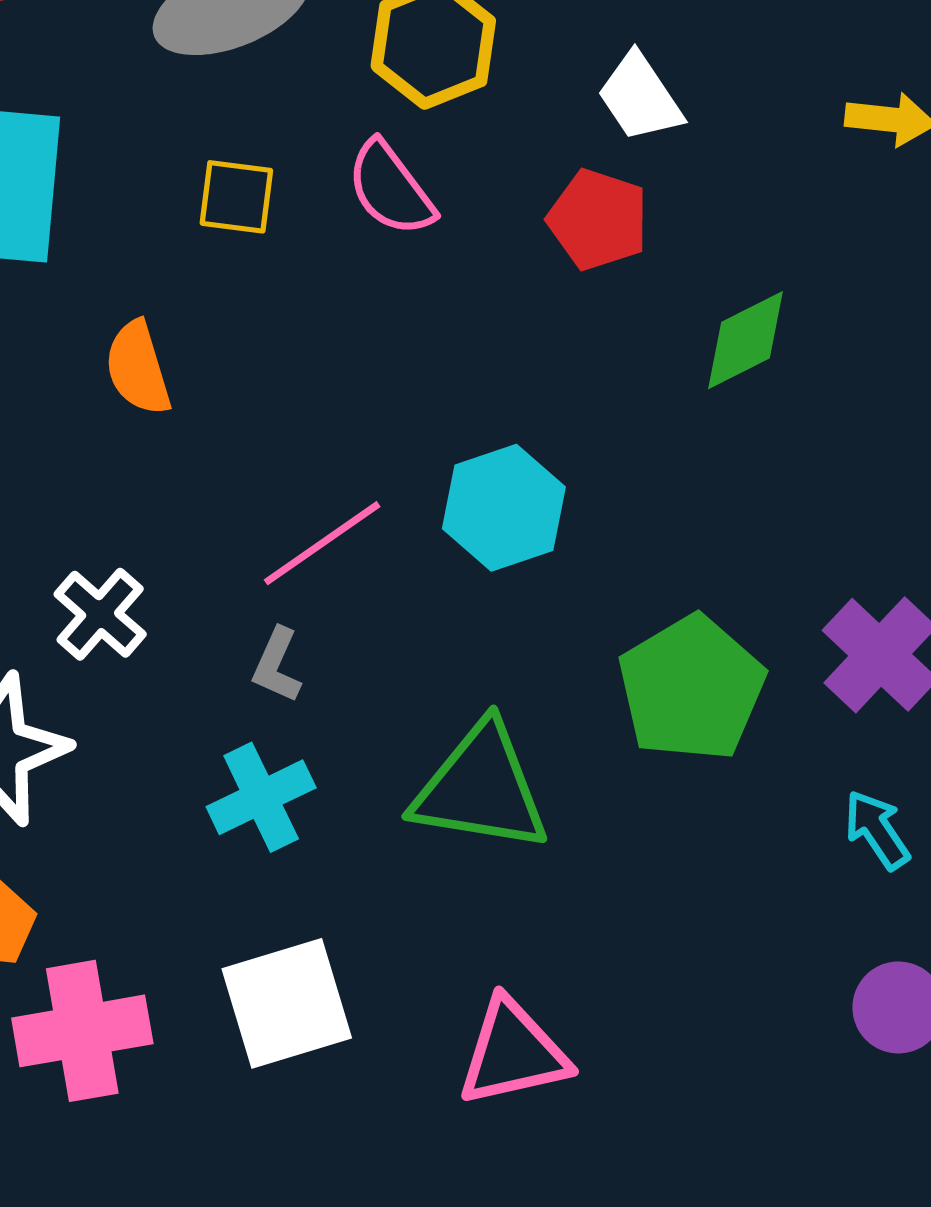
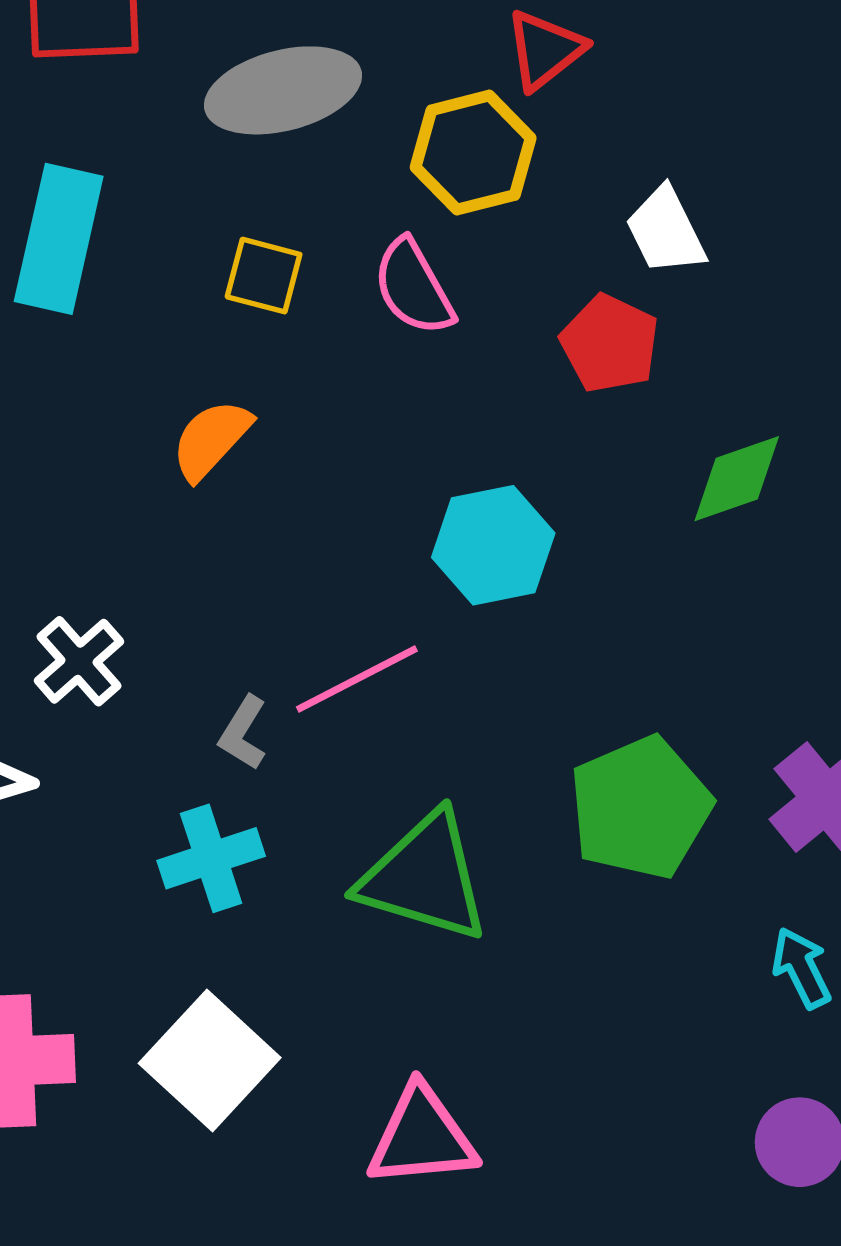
orange semicircle: (138, 368) -> (211, 439), moved, turned 52
cyan hexagon: (504, 508) -> (493, 545), moved
pink line: (322, 543) -> (357, 679), moved
white square: (287, 1003) -> (210, 1061), turned -38

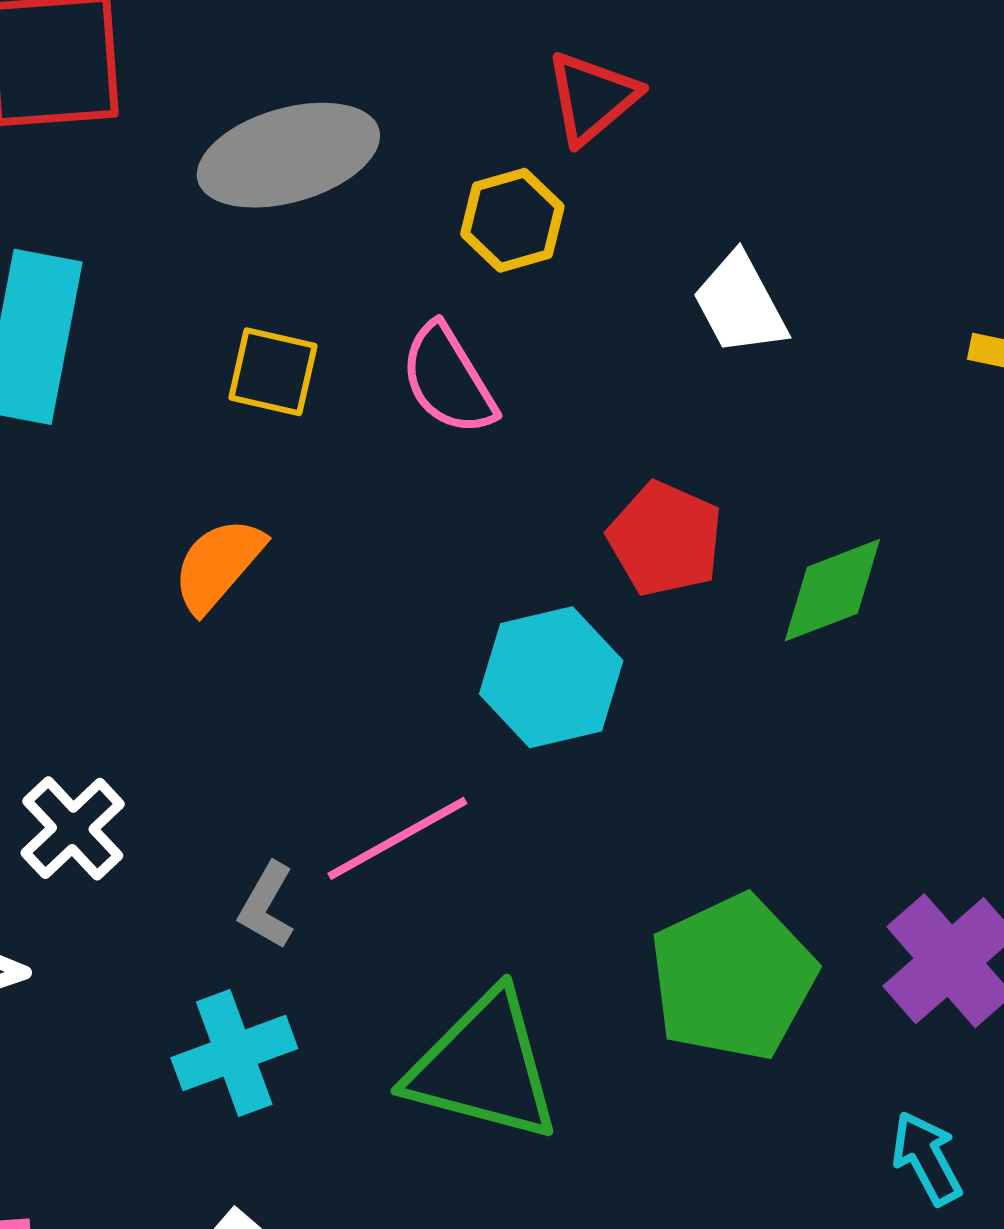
yellow hexagon: (473, 153) -> (512, 220), size x0.7
red pentagon: (610, 344) -> (665, 539), moved

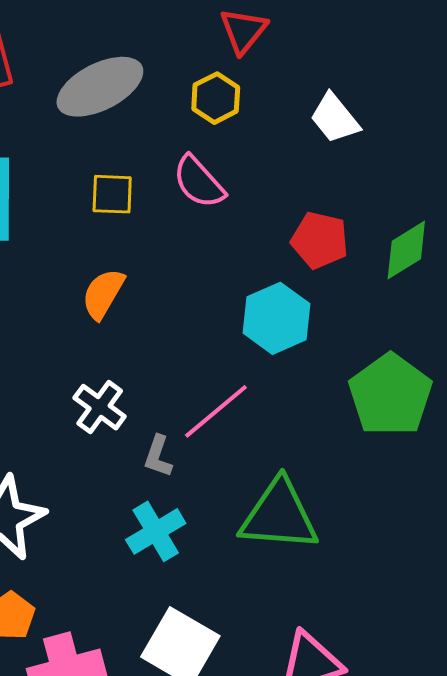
white cross: (73, 828) -> (100, 407), moved
green pentagon: (733, 978) -> (390, 395), moved

